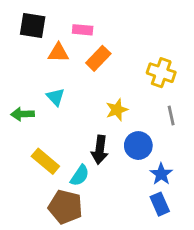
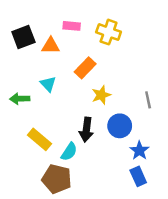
black square: (33, 25) -> (23, 37), moved, turned -30
orange rectangle: (98, 58) -> (85, 68), moved
yellow cross: (161, 73) -> (109, 32), moved

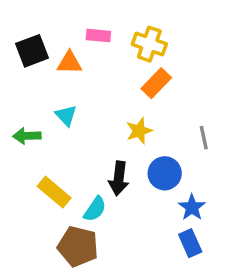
orange rectangle: (85, 68) -> (156, 83), moved

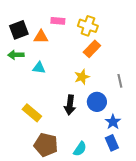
cyan triangle: (66, 115) -> (39, 68), turned -40
green arrow: (27, 136) -> (16, 55), moved
cyan semicircle: (95, 209) -> (80, 149), moved

